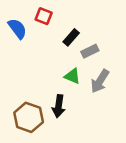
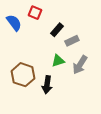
green triangle: (72, 76) -> (58, 61), turned -40
brown hexagon: (29, 117) -> (23, 75), moved

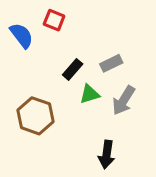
black rectangle: (57, 30) -> (73, 69), moved
black arrow: (47, 85) -> (107, 154), moved

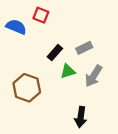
blue semicircle: (22, 35) -> (16, 27), turned -30

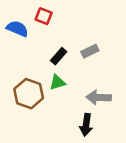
green triangle: (68, 71) -> (57, 82), moved
gray arrow: (94, 76) -> (99, 97), moved, turned 60

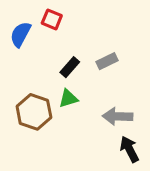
blue semicircle: (17, 29) -> (21, 34), turned -85
black arrow: (86, 125) -> (129, 149), moved, turned 145

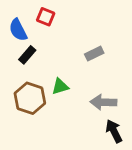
blue semicircle: (21, 34) -> (18, 30), turned -55
black rectangle: (70, 67) -> (27, 55), moved

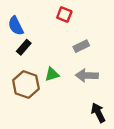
red square: (46, 17) -> (64, 15), moved
gray arrow: (103, 102) -> (87, 75), moved

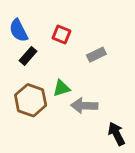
red square: (64, 15) -> (61, 34), moved
gray arrow: (87, 75) -> (84, 106), moved

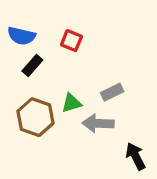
blue semicircle: (19, 30) -> (21, 36), turned -50
gray rectangle: (96, 55) -> (112, 92), moved

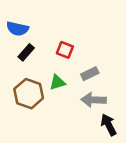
red square: (71, 41) -> (65, 50), moved
gray arrow: (98, 123) -> (94, 100), moved

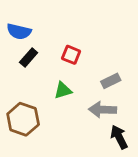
gray rectangle: (90, 74) -> (111, 81), moved
brown hexagon: (29, 94) -> (23, 119), moved

